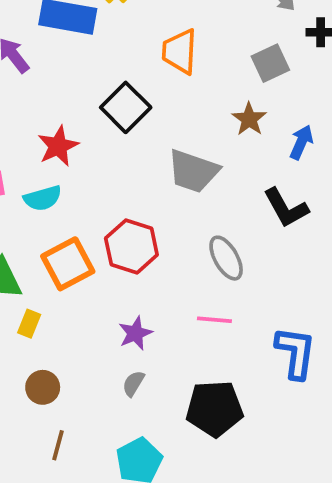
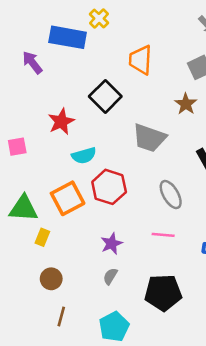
cyan semicircle: (43, 198) -> (84, 156), moved

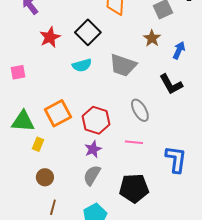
red star: (61, 122) -> (50, 37), moved
cyan semicircle: (84, 156) -> (82, 65), moved
red hexagon: (109, 187) -> (96, 120), moved
gray semicircle: (110, 276) -> (92, 175), size x1.5

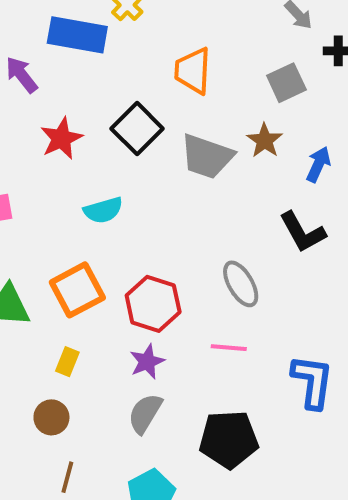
cyan semicircle: (82, 65) -> (103, 210), moved
gray trapezoid: (123, 65) -> (207, 156), moved
yellow rectangle: (38, 144) -> (67, 362), moved

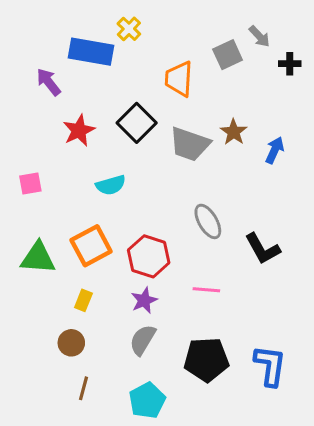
gray square: (286, 83) -> (228, 55), moved
black L-shape: (302, 232) -> (262, 249), moved
gray ellipse: (241, 284) -> (208, 221), moved
blue L-shape: (312, 382) -> (270, 366), moved

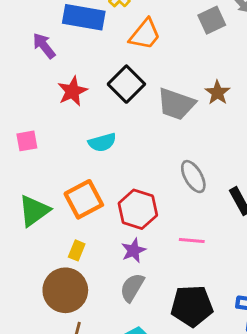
orange trapezoid: (179, 79) -> (145, 34), moved, turned -144
green triangle: (38, 258) -> (34, 211), turned -40
brown circle: (71, 343) -> (65, 290), size x1.8

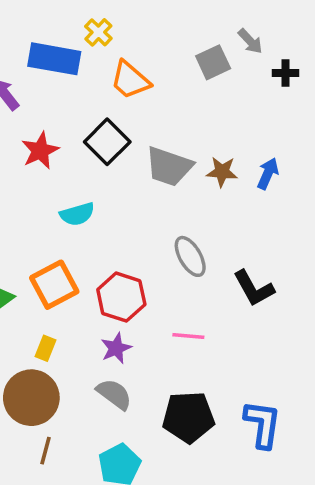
orange trapezoid: (145, 34) -> (130, 80), turned 92
brown star: (217, 93) -> (222, 172), moved, turned -30
gray semicircle: (132, 287) -> (114, 394), turned 96

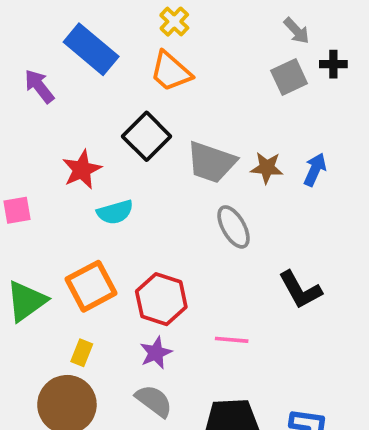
yellow cross: (98, 32) -> (174, 22), moved
blue rectangle: (54, 59) -> (91, 49), turned 30
gray square: (213, 62) -> (289, 77), moved
red star: (40, 151) -> (82, 170), moved
gray ellipse: (190, 256) -> (234, 227), moved

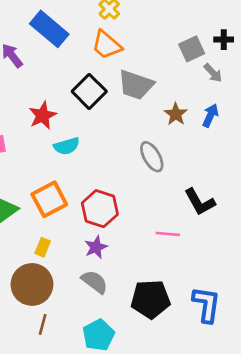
gray arrow: (296, 31) -> (213, 73), moved
gray trapezoid: (211, 162) -> (136, 85), moved
brown star: (267, 168) -> (176, 114), turned 30
pink line: (232, 340) -> (168, 234), moved

